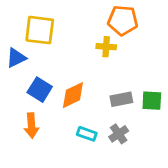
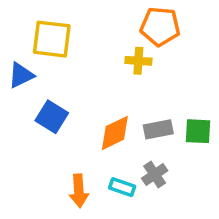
orange diamond: (73, 95) -> (115, 133), moved
orange arrow: (31, 126) -> (79, 191), moved
cyan rectangle: (87, 134) -> (122, 187), moved

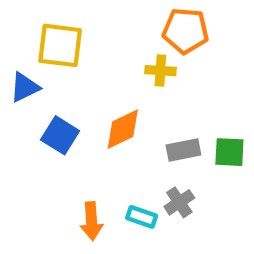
orange diamond: (115, 133) -> (123, 129), moved

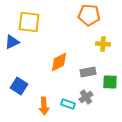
yellow cross: (160, 71) -> (103, 44), moved
blue square: (60, 135) -> (19, 86), moved
green square: (229, 152) -> (110, 82), moved

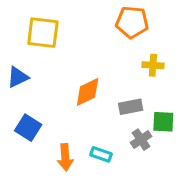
blue triangle: (12, 42) -> (18, 77), moved
gray cross: (86, 97) -> (141, 140), moved

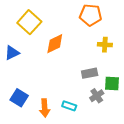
yellow square: (43, 33) -> (29, 22), turned 35
orange diamond: (88, 92) -> (55, 44), moved
blue square: (28, 128) -> (19, 98), moved

